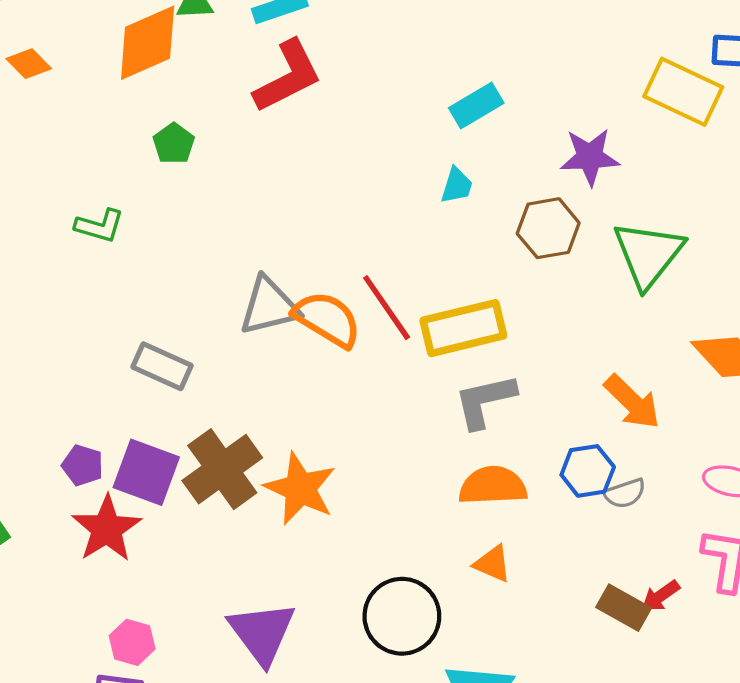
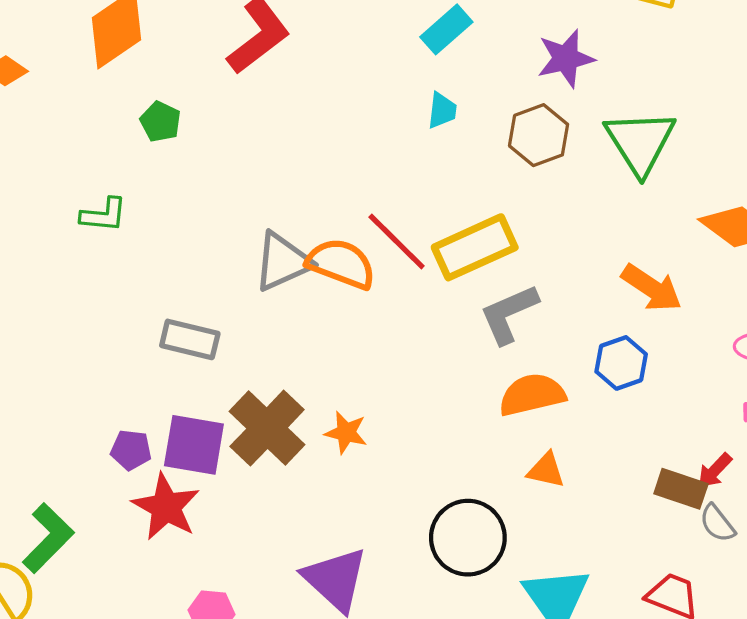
orange star: (300, 489) -> (346, 433), size x0.6
gray semicircle: (625, 493) -> (717, 523), moved, turned 81

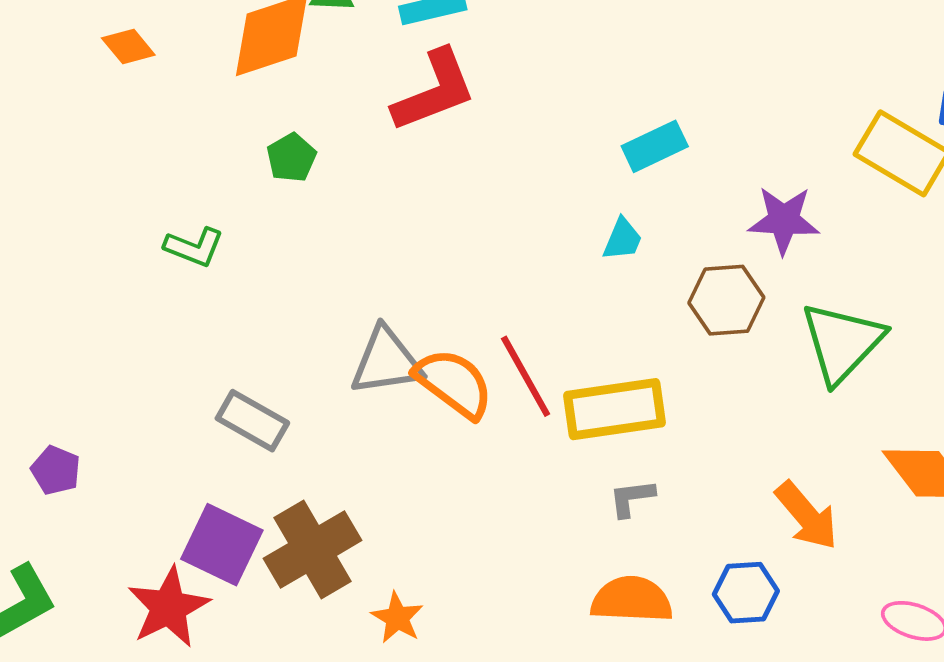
gray L-shape: (509, 314) -> (632, 498), size x0.6
orange star: (346, 433) -> (397, 618), moved
purple pentagon: (131, 450) -> (56, 470), moved

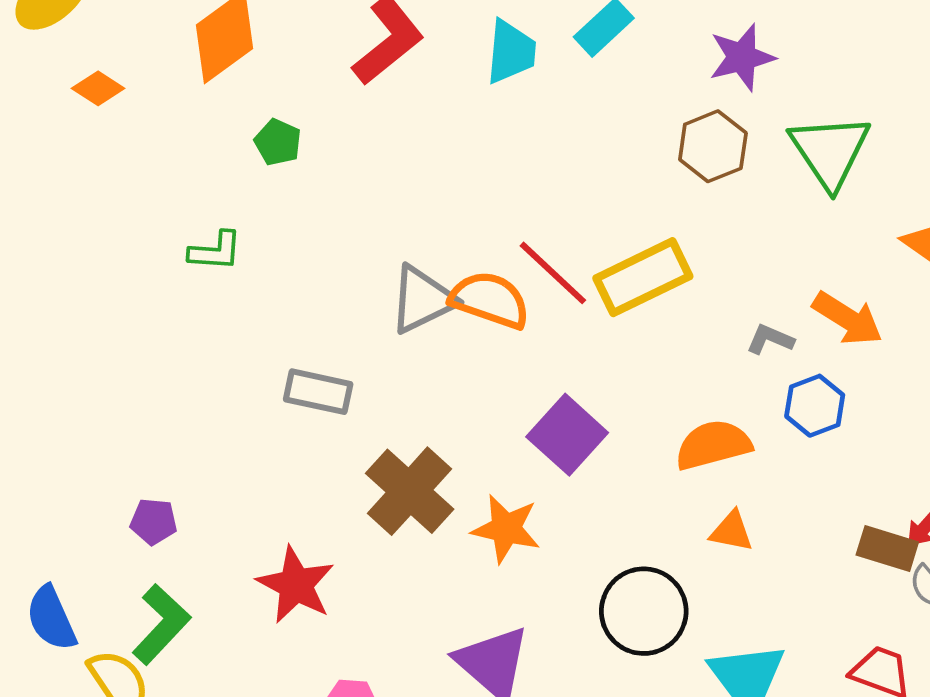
cyan trapezoid: (622, 239) -> (511, 52), moved, size x1.5
purple pentagon: (56, 470) -> (154, 521), moved
gray L-shape: (632, 498) -> (770, 339), moved, turned 48
purple square: (222, 545) -> (567, 435), moved, turned 34
orange star: (397, 618) -> (506, 529), size x1.4

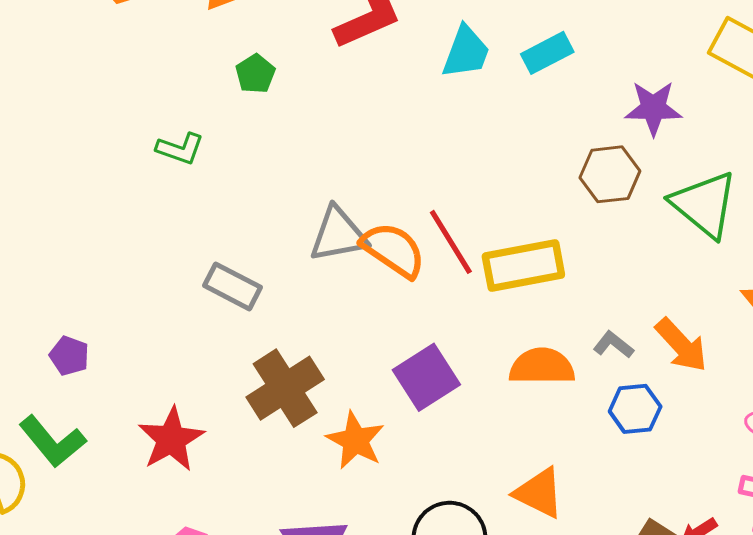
green triangle: (830, 151) -> (704, 204), turned -32
orange semicircle: (713, 445) -> (542, 367), moved
orange triangle: (732, 531) -> (539, 493), size x1.4
green L-shape: (161, 624) -> (52, 441), turned 82

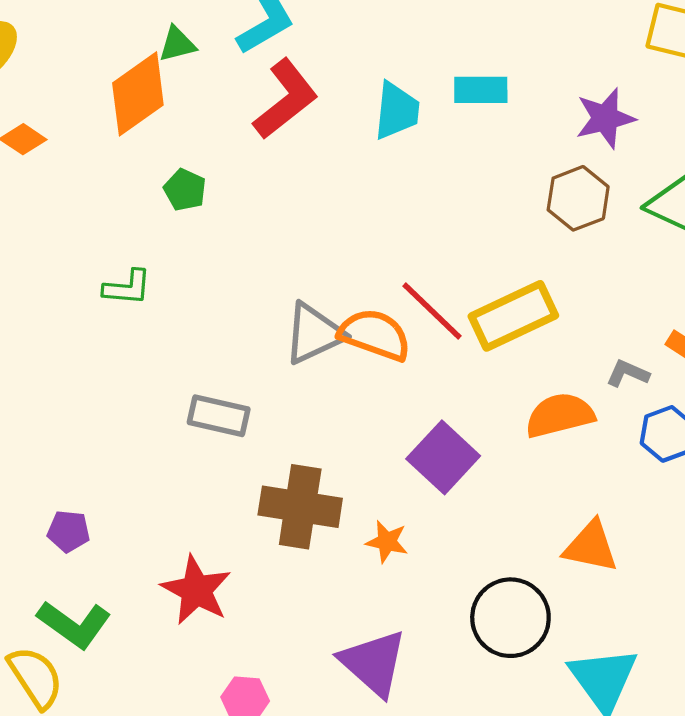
cyan rectangle: (547, 53) -> (481, 90), turned 42
brown cross: (285, 388) -> (300, 507), turned -34
orange star: (355, 440) -> (387, 542), size x0.7

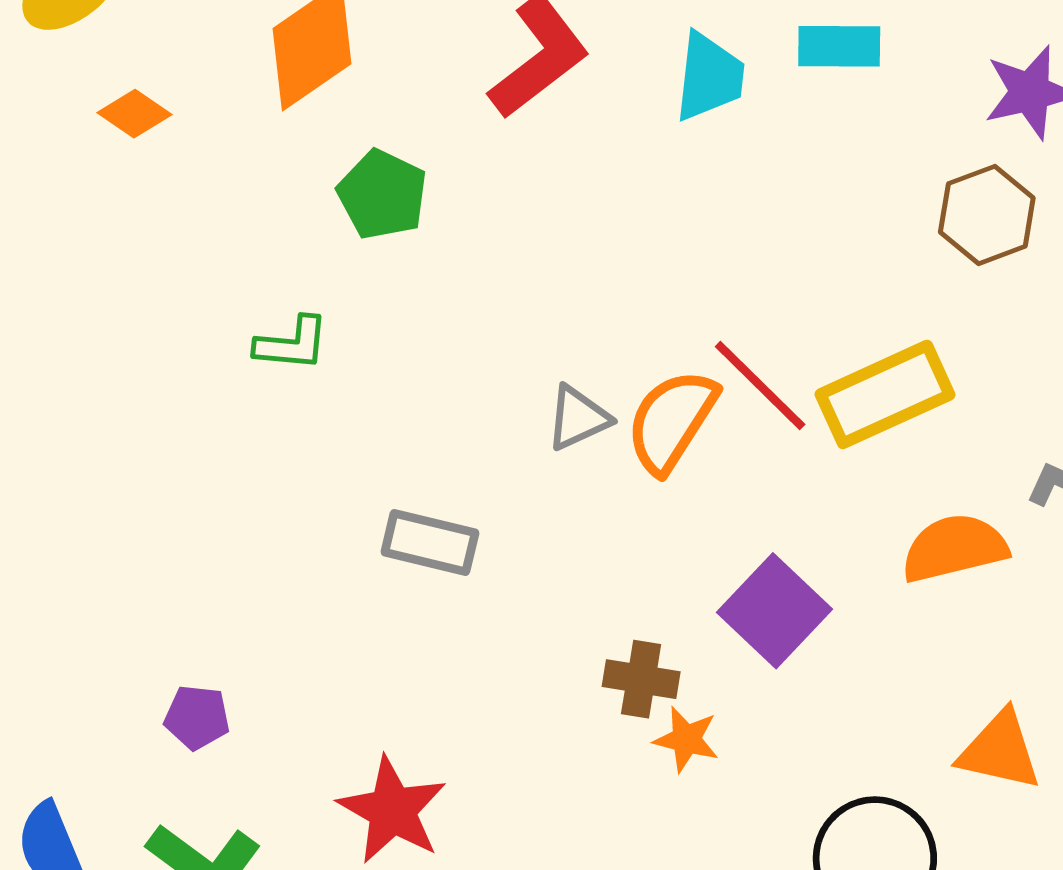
green pentagon: (185, 190) -> (382, 195), size x1.4
gray triangle: (314, 334) -> (578, 418), size x0.7
orange semicircle: (375, 335) -> (672, 421), turned -78
brown cross: (300, 507) -> (641, 679), moved, size x0.6

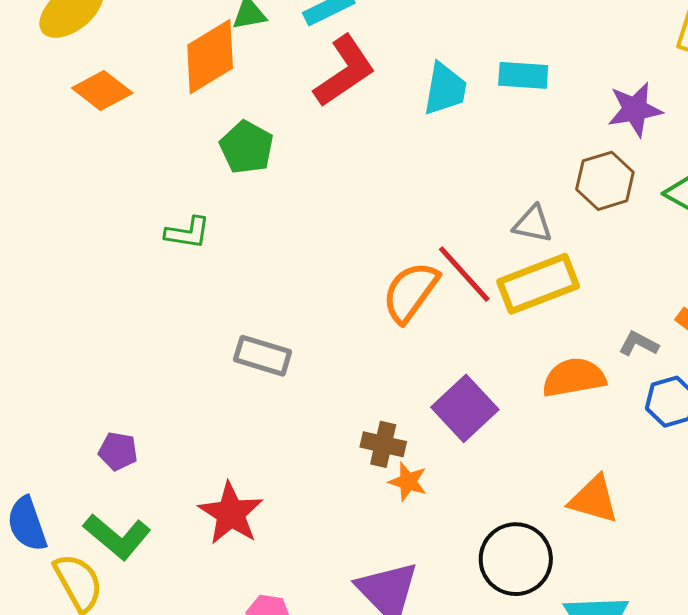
orange diamond: (134, 114) -> (102, 90), size x1.4
gray triangle: (578, 418) -> (533, 224), moved, turned 33

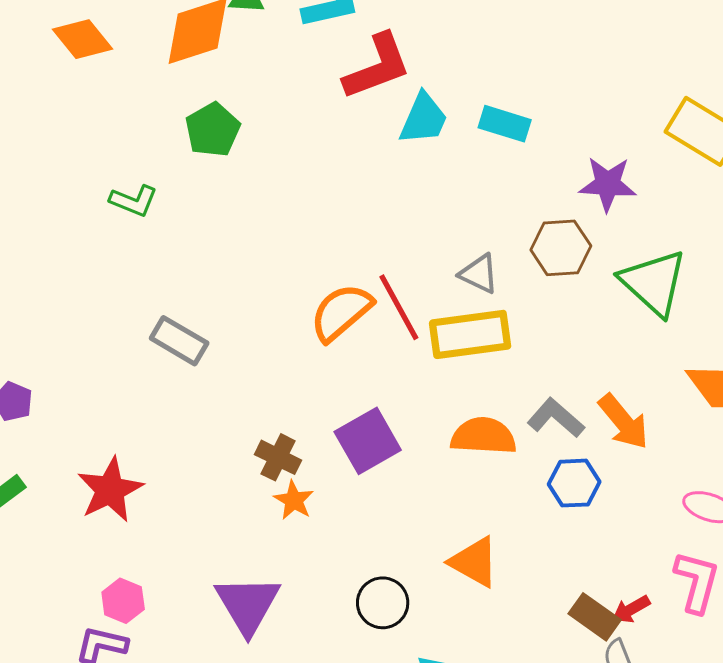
red L-shape: (344, 71) -> (377, 67), moved
gray L-shape: (639, 344) -> (556, 418), size x1.4
black circle: (516, 559) -> (383, 603), size x0.7

